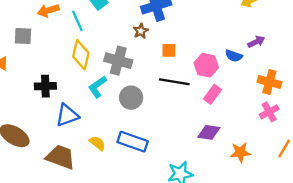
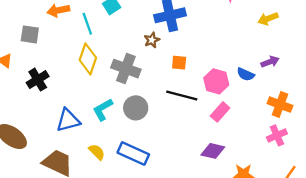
black cross: (45, 86) -> (38, 80), moved, turned -35
cyan L-shape: (97, 87) -> (103, 109), moved

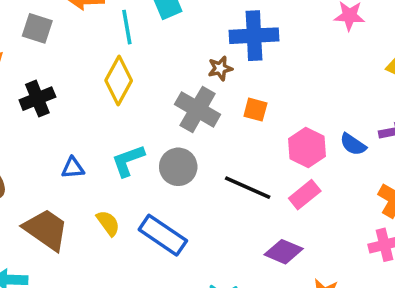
gray cross: (126, 69) -> (198, 109), moved
black line: (182, 96) -> (248, 188), moved
blue triangle: (68, 120) -> (73, 168), size x0.6

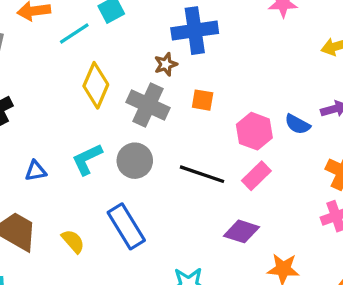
cyan line: (127, 27) -> (74, 34), turned 72
yellow diamond: (119, 80) -> (96, 85), moved
yellow semicircle: (108, 223) -> (73, 241), moved
blue rectangle: (163, 235) -> (126, 226), turned 30

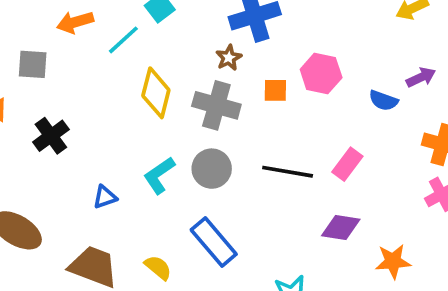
pink hexagon: (254, 131) -> (321, 74), moved

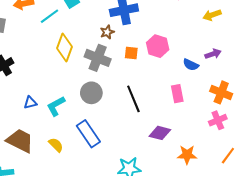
pink rectangle: (347, 164) -> (177, 94), moved, turned -54
black line: (288, 172) -> (133, 99), turned 52
cyan L-shape: (159, 175) -> (56, 106), moved

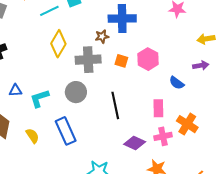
purple arrow: (213, 54) -> (201, 65), moved
gray cross: (98, 58) -> (88, 60), turned -35
orange cross: (221, 92) -> (187, 124), moved
pink cross: (218, 120) -> (163, 136), moved

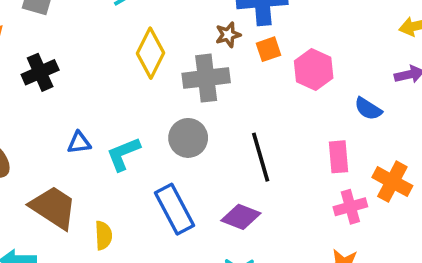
orange square: (121, 61) -> (268, 49), moved, turned -32
yellow semicircle: (32, 136) -> (103, 235), moved, turned 35
purple diamond: (135, 143) -> (241, 217), moved

